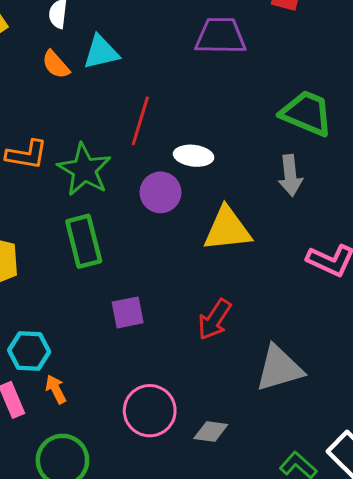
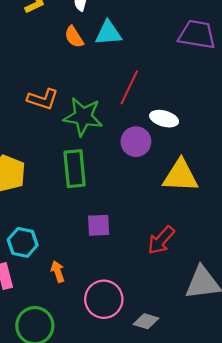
green star: (84, 170) -> (83, 117), turned -30
orange arrow: (56, 389) -> (58, 271), moved

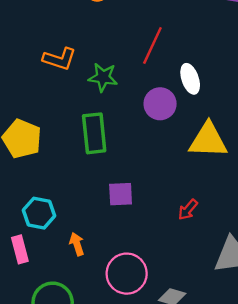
green star: (83, 117) -> (103, 77), size x0.7
white ellipse: (164, 119) -> (190, 79), turned 56
red arrow: (161, 240) -> (188, 210), size x0.7

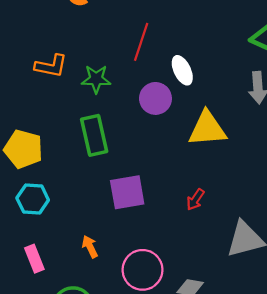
purple square: (121, 194) -> (127, 192), size x1.4
cyan hexagon: (39, 213) -> (33, 199), moved

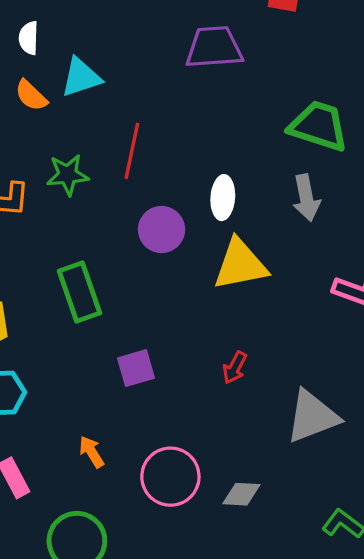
white ellipse: (182, 70) -> (223, 198), moved, turned 36
green star: (96, 79) -> (68, 175), moved
purple square: (127, 192) -> (136, 368), size x0.7

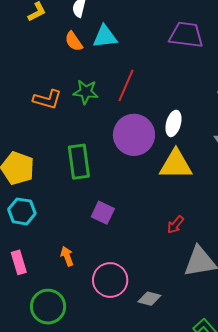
purple circle: (161, 229) -> (134, 135), size x1.5
purple square: (136, 368) -> (103, 213), turned 30
red arrow: (235, 368) -> (175, 225), moved

